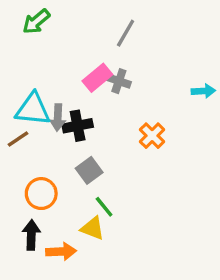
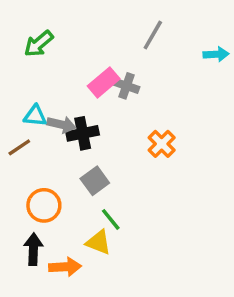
green arrow: (36, 22) -> (39, 44), moved
gray line: (126, 33) -> (153, 35), moved
cyan arrow: (203, 91) -> (216, 54), moved
cyan triangle: (33, 109) -> (35, 116), size x0.6
gray arrow: (58, 117) -> (61, 125), turned -80

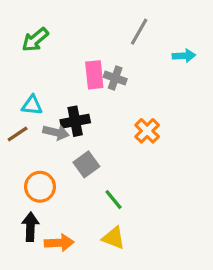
cyan arrow: (216, 54) -> (184, 56), moved
pink rectangle: (104, 82) -> (94, 75), turned -56
gray arrow: (61, 125) -> (56, 132), moved
green line: (111, 219) -> (114, 200), moved
yellow triangle: (98, 242) -> (114, 238), moved

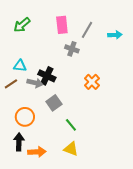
gray line: (139, 32) -> (87, 30), moved
pink rectangle: (94, 75) -> (62, 25), moved
black cross: (75, 121) -> (47, 76), turned 36

